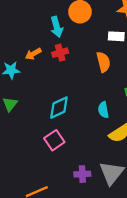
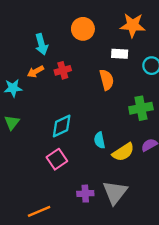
cyan arrow: (57, 27) -> (41, 44), moved
cyan semicircle: (103, 110) -> (100, 140), moved

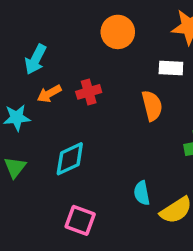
cyan arrow: (41, 44) -> (36, 59), moved, turned 42
cyan diamond: (62, 126) -> (70, 159), moved
pink square: (57, 159) -> (80, 220), turned -36

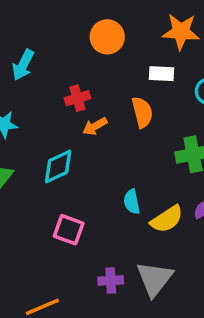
orange arrow: (49, 94) -> (95, 126), moved

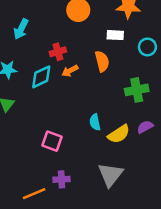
cyan diamond: (58, 167) -> (41, 77), moved
purple cross: (111, 281) -> (62, 179), moved

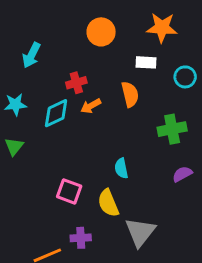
yellow semicircle: (119, 134) -> (108, 203), moved, turned 100

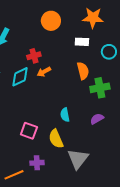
orange semicircle: (130, 94) -> (83, 71), moved
purple semicircle: (182, 174) -> (97, 119), moved

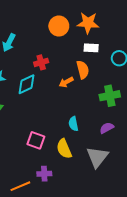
orange star: (93, 18) -> (88, 23), moved
orange semicircle: (83, 71) -> (83, 70), moved
orange arrow: (44, 72) -> (66, 82), moved
gray triangle: (78, 159) -> (97, 157), moved

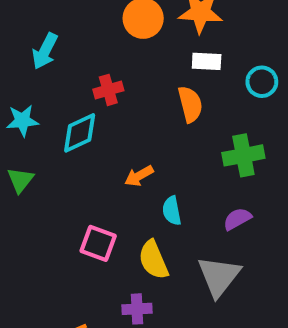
orange arrow: (66, 82) -> (139, 176), moved
purple cross: (44, 174) -> (137, 309), moved

